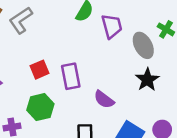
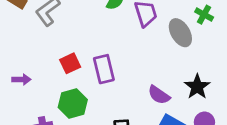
black star: (147, 80) -> (197, 87), moved
purple semicircle: (104, 99) -> (159, 95), moved

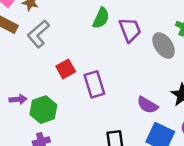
red square: (70, 63) -> (66, 69), moved
green hexagon: (73, 104) -> (43, 110), moved

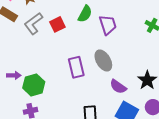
gray ellipse: (164, 45) -> (103, 61), moved
red square: (66, 69) -> (57, 24), moved

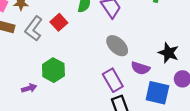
purple rectangle: (76, 67) -> (113, 80), moved
green hexagon: (34, 85) -> (53, 70), moved

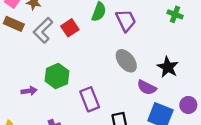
black star: (168, 53) -> (168, 67), moved
purple rectangle: (113, 80) -> (90, 99), moved

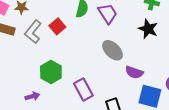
black star: (168, 67) -> (148, 29), moved
purple arrow: (29, 91) -> (32, 96), moved

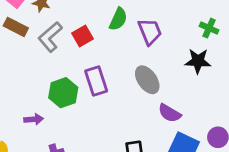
black star: (148, 29) -> (198, 61), turned -30
purple rectangle: (83, 90) -> (96, 81), moved

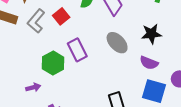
black star: (198, 61) -> (151, 34), moved
purple semicircle: (170, 113) -> (149, 63), moved

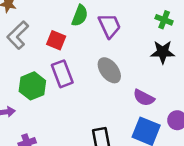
red square: (61, 16) -> (56, 40), moved, turned -35
black star: (151, 34) -> (163, 52), moved

